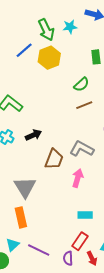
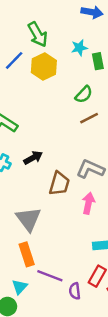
cyan star: (70, 27) -> (79, 48), moved
purple line: (39, 250) -> (50, 276), moved
purple semicircle: (68, 258) -> (75, 291), moved

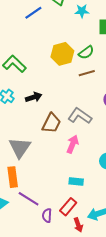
cyan star: (79, 48) -> (82, 11), moved
yellow hexagon: (44, 67) -> (62, 54), moved

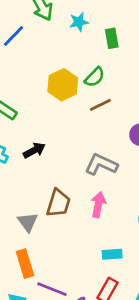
brown trapezoid: (51, 123) -> (58, 203), moved
gray triangle: (20, 148) -> (28, 222), size x0.7

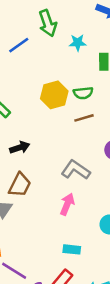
green semicircle: (95, 77) -> (83, 93), turned 30
brown trapezoid: (58, 203) -> (20, 185), moved

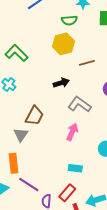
green semicircle: (83, 93) -> (69, 20), moved
black arrow: (20, 148) -> (61, 83), moved

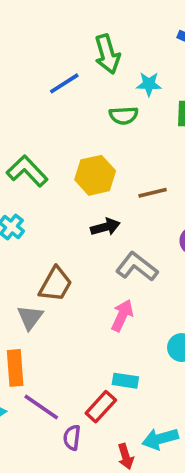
yellow hexagon: (63, 44) -> (95, 175), moved
red rectangle: (67, 193) -> (101, 407), moved

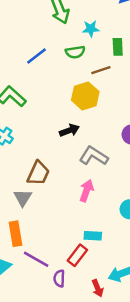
blue line: (64, 83) -> (36, 56), moved
yellow hexagon: (95, 175) -> (85, 96), moved
brown line: (153, 193) -> (101, 70), moved

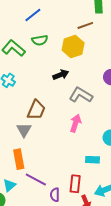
green semicircle: (75, 52) -> (40, 40), moved
cyan rectangle: (93, 236) -> (92, 160), moved
red rectangle: (77, 255) -> (75, 184), moved, turned -30

